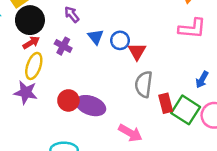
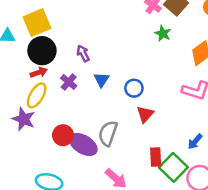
blue circle: (120, 40) -> (134, 88), moved
red triangle: (137, 51) -> (145, 114), moved
gray semicircle: (144, 84) -> (108, 133), moved

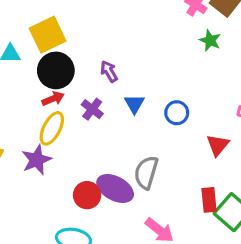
red triangle: (145, 114) -> (218, 145), moved
purple star: (24, 119) -> (37, 160), turned 30
red circle: (63, 135) -> (87, 195), moved

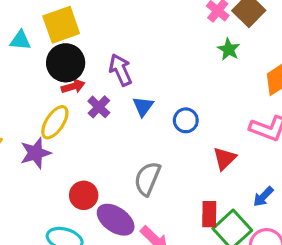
purple arrow: (109, 71) -> (120, 70), size x1.4
red arrow: (53, 99) -> (73, 86), moved
purple ellipse: (115, 189) -> (116, 220), moved

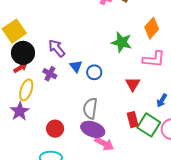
green star: (229, 49) -> (122, 42), moved, size x1.5
red arrow: (73, 86) -> (20, 68), moved
blue circle: (186, 120) -> (94, 72), moved
purple ellipse: (116, 220) -> (93, 129), moved

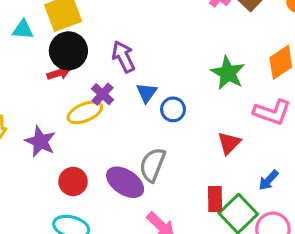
yellow ellipse: (26, 90) -> (85, 112), moved, turned 35
purple star: (20, 111) -> (40, 142), turned -30
red circle: (55, 129) -> (73, 181), moved
purple ellipse: (93, 129) -> (125, 182), moved

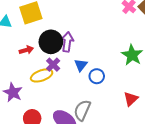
black circle: (68, 51) -> (51, 42), moved
purple arrow: (123, 57) -> (67, 42), turned 30

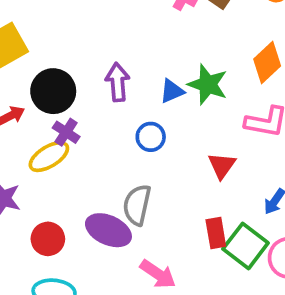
purple arrow: (67, 42) -> (118, 82), moved
blue triangle: (81, 65) -> (172, 91), moved, turned 40

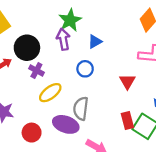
green star: (208, 84) -> (70, 20), moved, turned 30
yellow ellipse: (49, 157) -> (50, 93), moved

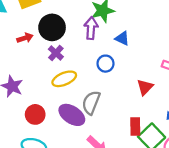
blue triangle: (95, 42) -> (122, 38), turned 40

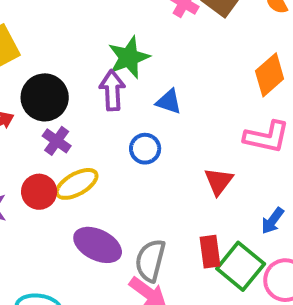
gray semicircle: (91, 103) -> (150, 260), moved
red circle: (35, 114) -> (39, 192), moved

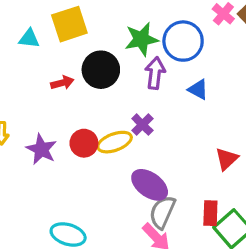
green star: (129, 57) -> (141, 39), moved
purple cross: (57, 141) -> (142, 125), moved
blue circle: (145, 149) -> (183, 41), moved, size x1.6
purple ellipse: (98, 245) -> (150, 185), moved

